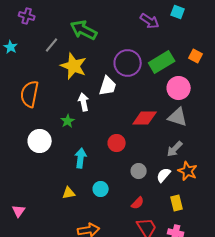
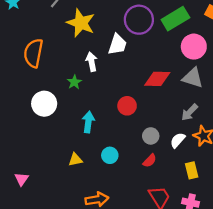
red semicircle: (138, 203) -> (150, 161), moved

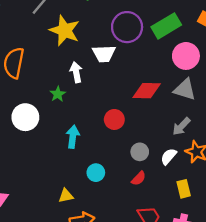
white trapezoid: (117, 44) -> (104, 54), turned 70
yellow triangle: (75, 160) -> (66, 196), moved

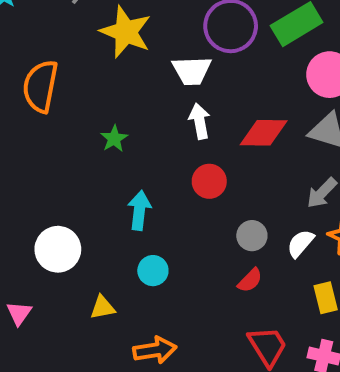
white arrow: (76, 72) -> (200, 121), moved
white circle: (25, 117) -> (58, 249), moved
cyan circle: (96, 173) -> (153, 271), moved
yellow triangle: (66, 196) -> (102, 307), moved

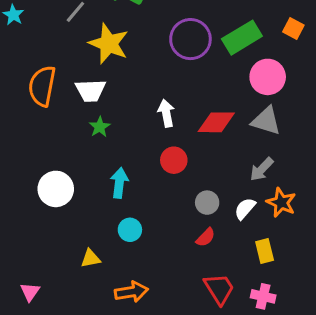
white trapezoid: (192, 71) -> (91, 91), moved
white circle: (58, 249) -> (56, 189), moved
pink triangle: (19, 313) -> (30, 292), moved

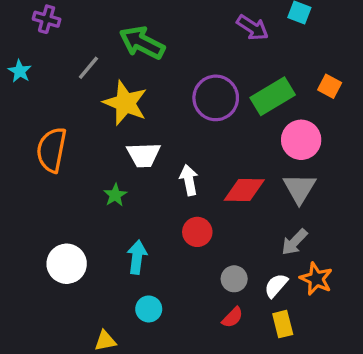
white trapezoid: (91, 91) -> (144, 155), moved
gray triangle: (266, 121) -> (299, 188), turned 44
yellow rectangle: (265, 251) -> (283, 324), moved

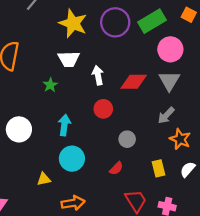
yellow star: (125, 103) -> (73, 23), moved
white semicircle: (276, 286) -> (188, 169), moved
cyan circle: (149, 309) -> (72, 159), size x1.5
red semicircle: (232, 317) -> (116, 168), moved

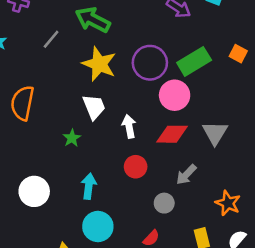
pink circle: (170, 49) -> (175, 95), moved
white trapezoid: (69, 59) -> (94, 107), turned -110
gray arrow: (166, 115) -> (186, 174), moved

